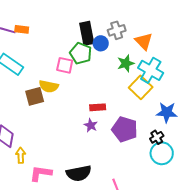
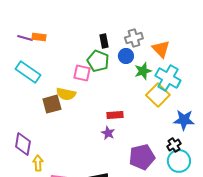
black rectangle: (87, 33) -> (104, 41), size x0.6
blue circle: (101, 43) -> (126, 56), moved
purple pentagon: (125, 129) -> (142, 157), moved, turned -30

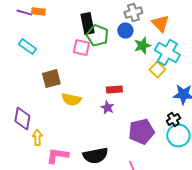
black rectangle: (104, 41) -> (87, 24), moved, size x1.5
cyan rectangle: (28, 72) -> (27, 47), size x0.7
yellow semicircle: (66, 94) -> (71, 100), moved
yellow square: (158, 95) -> (157, 70), size x0.7

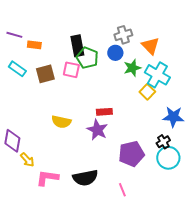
orange rectangle: (38, 12) -> (34, 45), moved
brown square: (51, 79) -> (45, 74), moved
purple star: (107, 108) -> (97, 130), size x1.5
yellow arrow: (37, 138) -> (27, 160), turned 140

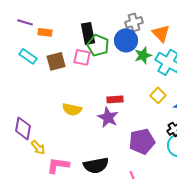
blue circle: (115, 53) -> (126, 40), size x1.5
yellow square: (147, 92) -> (158, 95), moved

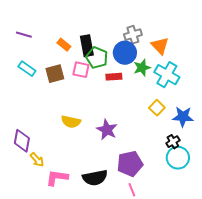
orange rectangle: (45, 32) -> (64, 45), moved, turned 32
red rectangle: (115, 99) -> (114, 77), moved
purple pentagon: (142, 141) -> (130, 164), moved

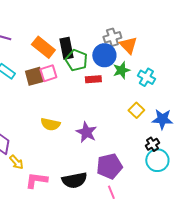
orange rectangle: (64, 45) -> (43, 47), size x1.6
orange triangle: (160, 46) -> (128, 45), moved
pink square: (81, 70) -> (48, 73), moved, turned -30
cyan cross: (167, 75) -> (146, 77), size x0.7

